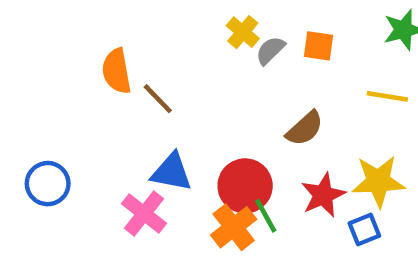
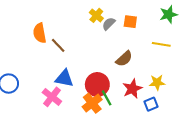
yellow star: (378, 181) -> (157, 82), size x0.7

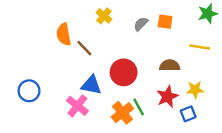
yellow cross: (96, 15) -> (104, 16), moved
brown semicircle: (124, 59) -> (170, 65), moved, turned -138
red circle: (97, 85) -> (124, 72), moved

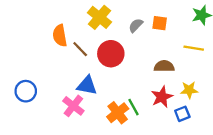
yellow cross: (104, 16) -> (99, 17), size x1.5
red circle: (124, 72) -> (111, 54), moved

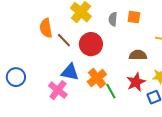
gray semicircle: (136, 25) -> (113, 19), turned -40
orange cross: (118, 113) -> (97, 78), moved

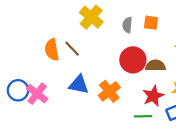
orange semicircle: (46, 28) -> (52, 50), moved
red circle: (91, 44) -> (133, 60), moved
pink cross: (58, 90) -> (37, 94), moved
green line: (111, 91) -> (143, 116), moved, turned -63

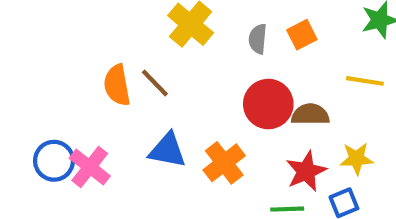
orange square: (151, 23) -> (302, 35), turned -35

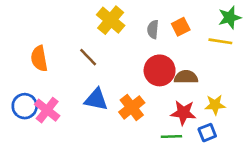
yellow line: (365, 81) -> (220, 41), moved
orange semicircle: (117, 85) -> (39, 58), moved
red star: (306, 171) -> (183, 113), turned 30

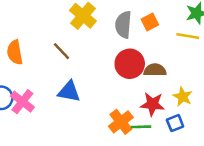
gray semicircle: (153, 29) -> (123, 25), size x1.5
yellow star: (215, 105) -> (183, 97), turned 30
orange cross: (132, 107) -> (121, 122), moved

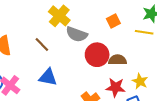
gray semicircle: (123, 25) -> (77, 34), moved, turned -75

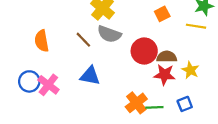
gray semicircle: (77, 34) -> (109, 34), moved
yellow star: (140, 81) -> (190, 70), moved
red star: (115, 87) -> (164, 75), moved

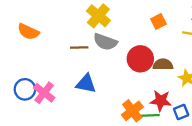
brown line: (83, 40) -> (79, 47), turned -48
orange semicircle: (42, 41) -> (28, 32), moved, turned -55
red star: (164, 75) -> (161, 101), moved

